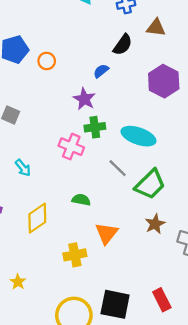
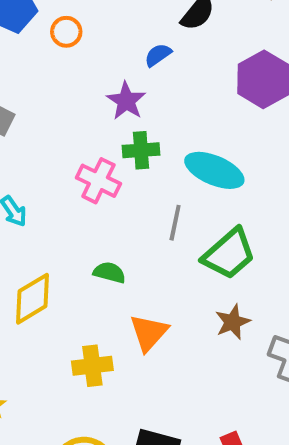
gray line: (118, 168) -> (175, 223), turned 54

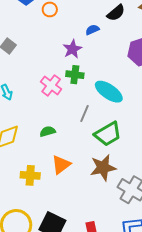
green semicircle: (109, 272) -> (48, 131), turned -42
brown star: (233, 322) -> (103, 168), size x1.5

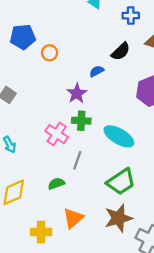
gray line: (84, 113) -> (77, 160), moved

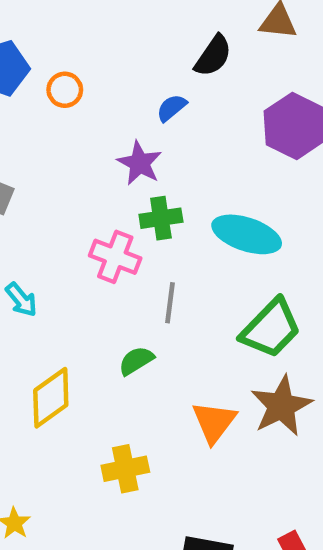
orange triangle: (73, 218) -> (214, 422), moved

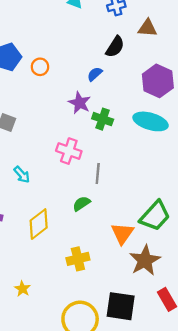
green cross: (161, 218) -> (103, 119), moved, turned 30
cyan ellipse: (247, 234) -> (151, 121), moved
green trapezoid: (271, 329) -> (155, 216), moved
brown star: (281, 406) -> (145, 260), moved

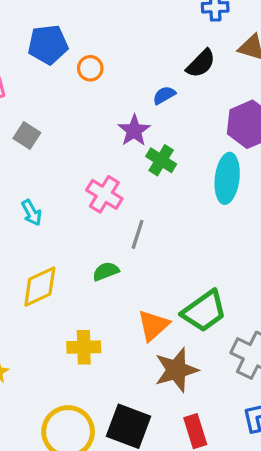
cyan ellipse: (151, 121) -> (227, 178), turned 68

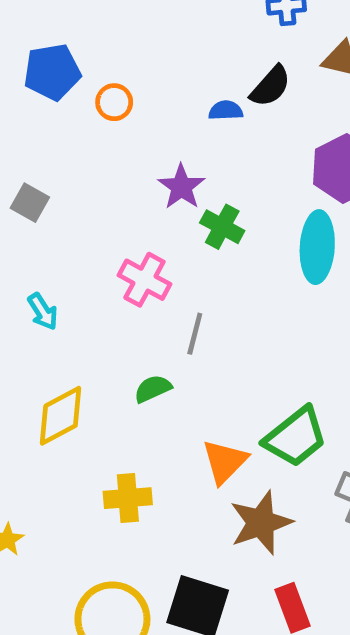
blue semicircle: (164, 95) -> (226, 110), moved, turned 30

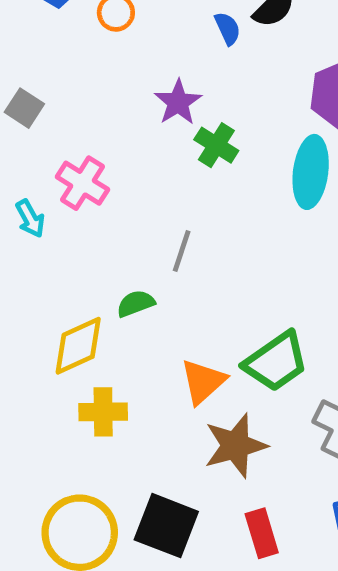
blue semicircle: (226, 110) -> (228, 28), turned 64
pink cross: (144, 280) -> (82, 183), moved
yellow diamond: (61, 416) -> (78, 346), moved

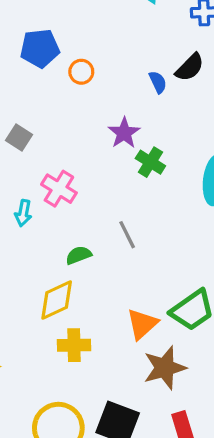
cyan arrow: (30, 219) -> (23, 213), turned 40
gray line: (182, 251) -> (127, 235), turned -44
green semicircle: (136, 303) -> (79, 255), moved

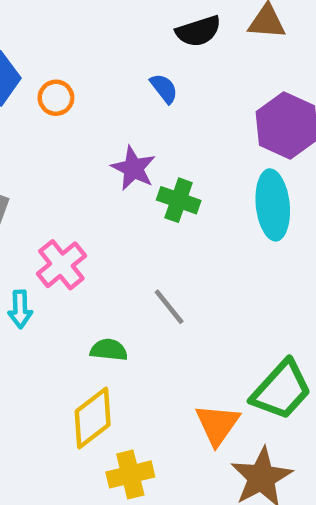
black semicircle: (190, 67) -> (198, 31), moved, turned 40
pink cross: (59, 189) -> (61, 265), turned 32
green semicircle: (79, 255) -> (109, 350), turned 40

